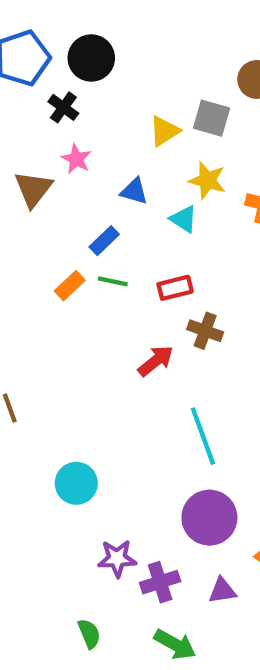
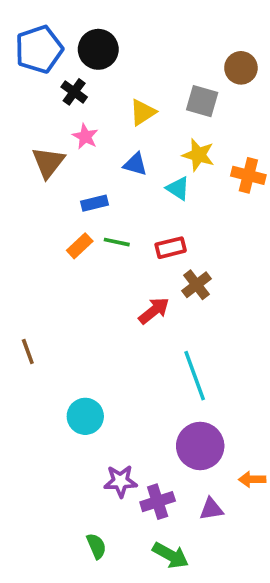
yellow triangle: (164, 131) -> (143, 112), moved
blue rectangle: (104, 241) -> (95, 203), moved, turned 30
brown cross: (205, 331) -> (196, 285), turned 32

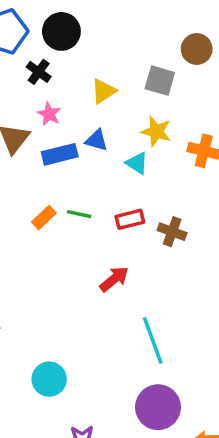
blue rectangle: (95, 203) -> (60, 154), moved, size x1.4
brown cross: (196, 285) -> (172, 232), moved, turned -32

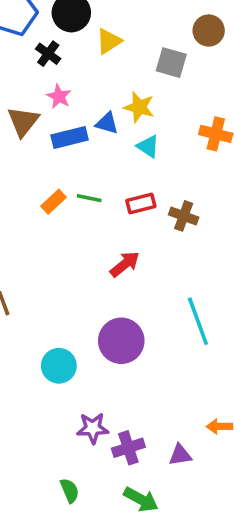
yellow triangle: (104, 91) -> (109, 41), moved
yellow star: (156, 132) -> (139, 107), moved
cyan line: (153, 340) -> (198, 321), moved
purple circle: (158, 407) -> (121, 341), moved

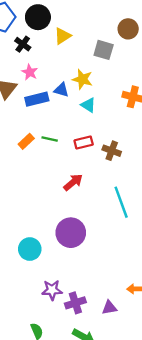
cyan line: (198, 321) -> (121, 202), moved

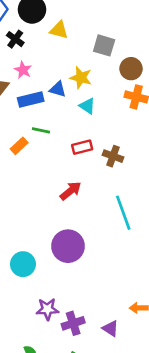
brown circle: (128, 29) -> (131, 69), moved
yellow triangle: (63, 36) -> (59, 30), turned 48
green line: (50, 139) -> (41, 130), moved
purple triangle: (109, 308) -> (110, 328), turned 42

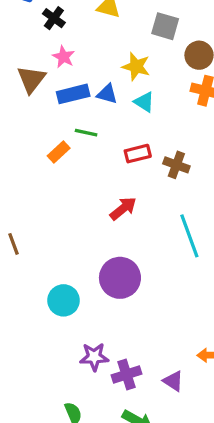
blue triangle: (58, 89) -> (107, 94), moved

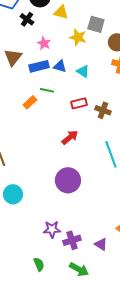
pink star: (64, 57) -> (44, 43), moved
yellow star: (136, 66) -> (78, 37), moved
cyan circle: (64, 300) -> (13, 194), moved

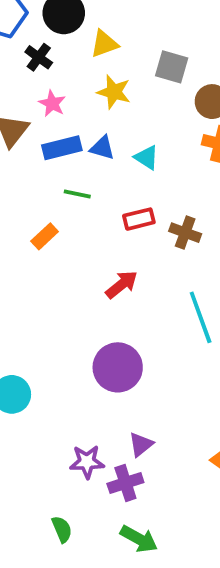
yellow triangle: (61, 12) -> (104, 44), turned -35
yellow star: (78, 37) -> (114, 92), moved
pink star: (44, 43) -> (52, 103), moved
orange rectangle: (30, 102) -> (45, 236), moved
purple triangle: (101, 244) -> (141, 444), moved, turned 48

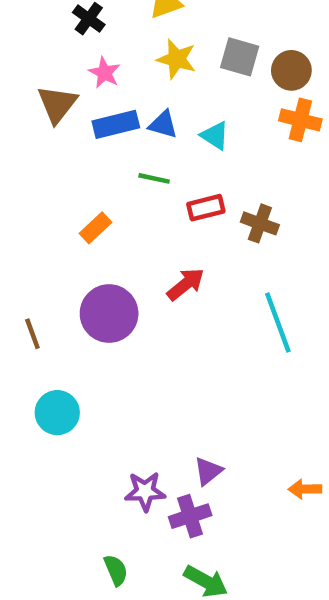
gray square: (172, 67) -> (240, 57), moved
green line: (77, 194) -> (154, 178), moved
purple circle: (118, 367) -> (109, 314), moved

